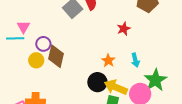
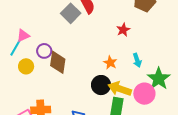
pink triangle: (23, 27) -> (23, 36), turned 40
cyan line: (15, 38) -> (16, 48), turned -54
yellow circle: (36, 60) -> (26, 66), moved

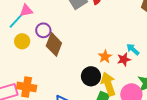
red star: (123, 30) -> (124, 59), moved
cyan arrow: (137, 60) -> (133, 49), moved, turned 136
yellow arrow: (120, 89) -> (108, 84), turned 40

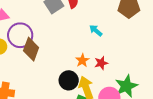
purple circle: (43, 30) -> (20, 35), size x1.6
cyan arrow: (133, 49) -> (96, 30), moved

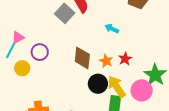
purple circle: (20, 35) -> (40, 52), size x0.7
brown diamond: (31, 49) -> (82, 58), moved

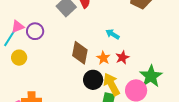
cyan arrow: (112, 29) -> (113, 34), moved
purple circle: (40, 52) -> (35, 31), moved

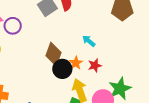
black circle: (93, 80) -> (62, 69), moved

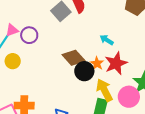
brown diamond: (54, 54) -> (74, 58), turned -55
red star: (95, 65) -> (116, 63), size x1.6

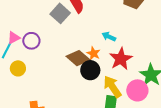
orange star: (97, 63) -> (93, 53), moved

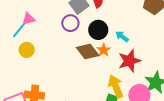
purple circle: (31, 41) -> (70, 23), moved
black circle: (90, 70) -> (98, 30), moved

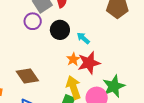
orange star: (104, 50) -> (73, 59), moved
brown diamond: (88, 52) -> (27, 76), moved

